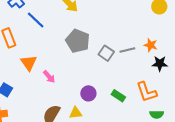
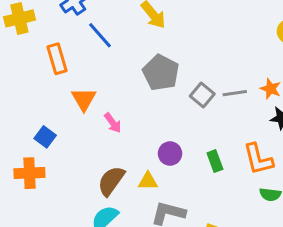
green rectangle: (118, 96) -> (215, 161), turned 32

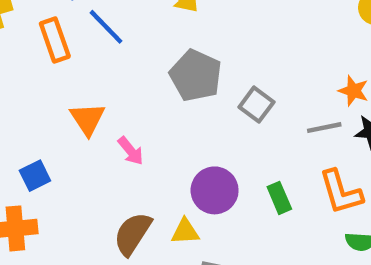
orange rectangle: (57, 59) -> (55, 40), moved
gray line: (235, 93) -> (324, 128), moved
blue square: (45, 137) -> (35, 176), turned 30
purple circle: (170, 153) -> (215, 190), size x1.4

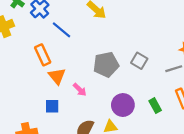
orange rectangle: (55, 40) -> (43, 55), moved
gray pentagon: (196, 76) -> (106, 65), moved, turned -30
blue square: (35, 176) -> (52, 106), moved, turned 32

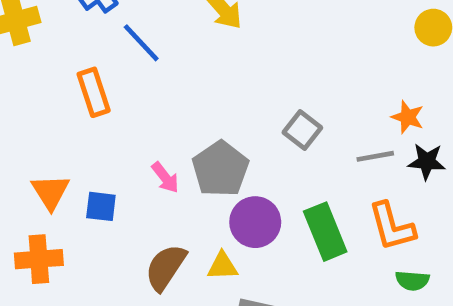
gray pentagon: (106, 65) -> (220, 169), moved, turned -30
orange triangle: (57, 76) -> (50, 192), moved
green rectangle: (155, 106) -> (325, 232), size x1.6

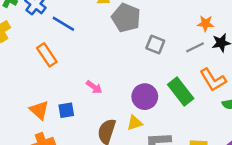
gray pentagon: (220, 169) -> (126, 18), moved

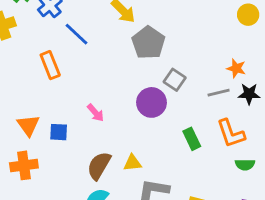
green rectangle: (181, 92) -> (192, 139), size x0.7
purple circle: (145, 97) -> (152, 102), moved

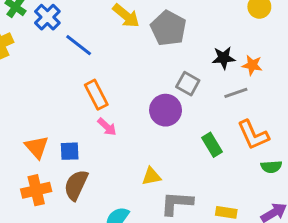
gray pentagon: (148, 43) -> (168, 28), moved
orange rectangle: (50, 65) -> (96, 95), moved
black star: (249, 94) -> (224, 58), moved
brown semicircle: (99, 166) -> (76, 185), moved

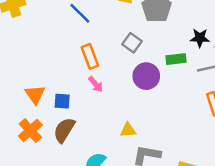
gray square: (188, 84) -> (132, 43), moved
green rectangle: (212, 145) -> (176, 59), moved, turned -72
orange cross: (36, 190) -> (30, 131), turned -35

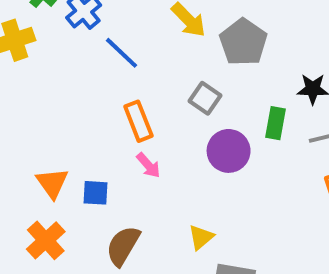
green rectangle: (176, 59) -> (276, 123), turned -72
brown semicircle: (64, 130) -> (123, 246), moved
yellow triangle: (128, 130) -> (201, 237), turned -35

